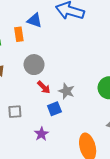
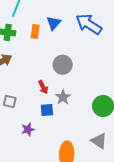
blue triangle: (35, 20) -> (54, 23), turned 35
gray circle: (34, 65) -> (63, 65), moved

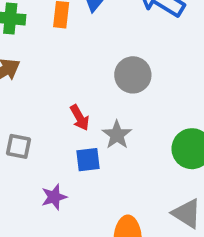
gray circle: (63, 65) -> (133, 75), moved

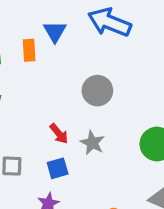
blue square: (88, 160) -> (58, 168), moved

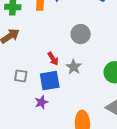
blue square: (58, 168) -> (50, 81), size x1.5

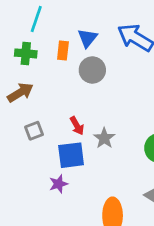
gray circle: (81, 34) -> (92, 70), moved
gray square: (21, 76) -> (34, 131), moved, turned -32

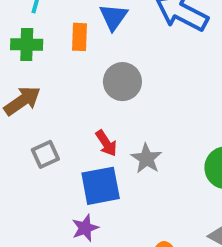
gray circle: (92, 70) -> (122, 82), moved

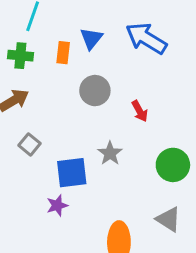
red arrow: (106, 143) -> (140, 111), moved
gray square: (45, 154) -> (29, 144), turned -30

